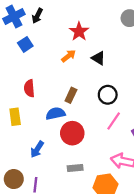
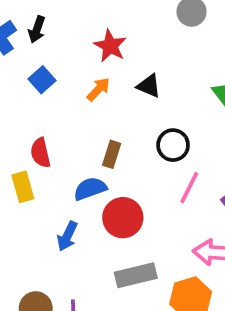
blue square: (25, 44) -> (42, 80), moved
yellow rectangle: (15, 117) -> (23, 187), moved
blue arrow: (37, 149) -> (67, 236), moved
gray rectangle: (75, 168) -> (136, 275), size x1.5

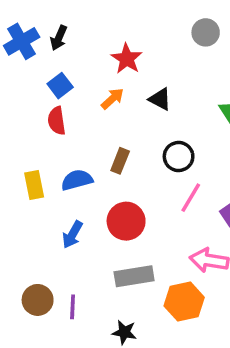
red semicircle: (40, 153) -> (57, 121), moved
blue semicircle: (90, 189) -> (77, 180), moved

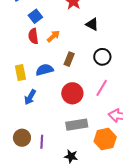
orange arrow: (112, 99) -> (53, 36), moved
pink line: (191, 198) -> (102, 88), moved
blue arrow: (72, 234) -> (30, 97), moved

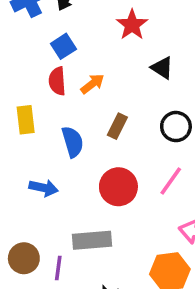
blue semicircle: (45, 70) -> (73, 142), turned 84
yellow rectangle: (20, 73) -> (26, 120), moved
blue arrow: (30, 97) -> (44, 188), turned -112
gray rectangle: (77, 125) -> (92, 240), moved

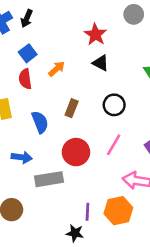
red star: (132, 25) -> (95, 35), moved
orange arrow: (92, 84) -> (57, 69), moved
gray rectangle: (92, 240) -> (49, 179), moved
purple line: (58, 268) -> (87, 212), moved

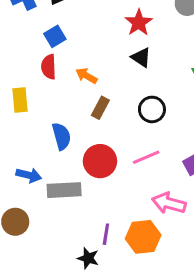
orange arrow: (57, 69) -> (86, 76), moved, turned -114
blue semicircle: (40, 122) -> (61, 136), moved
pink line: (114, 145) -> (146, 157), turned 30
blue arrow: (22, 157) -> (29, 175), moved

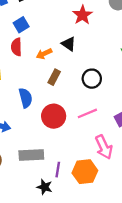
black triangle: (141, 58) -> (69, 44), moved
orange arrow: (86, 76) -> (44, 54), turned -56
gray rectangle: (64, 190) -> (31, 155), moved
pink arrow: (169, 203) -> (104, 147), turned -130

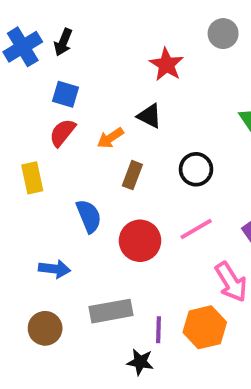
blue square: (21, 25) -> (65, 94), turned -35
red semicircle: (16, 47) -> (62, 133), turned 48

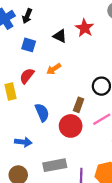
black triangle: (149, 116) -> (60, 36), moved
red semicircle: (62, 133) -> (27, 76), moved
brown rectangle: (132, 175) -> (79, 105), moved

